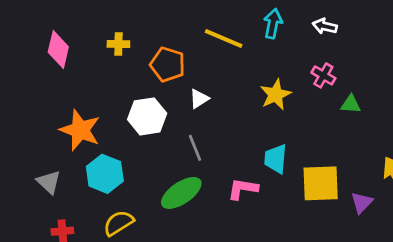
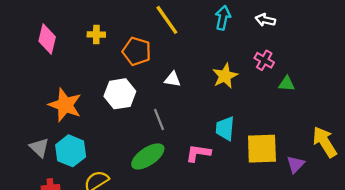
yellow line: (224, 39) -> (167, 20), moved, turned 32
white triangle: (199, 99) -> (172, 79), moved, turned 42
cyan hexagon: (105, 174) -> (71, 151), moved

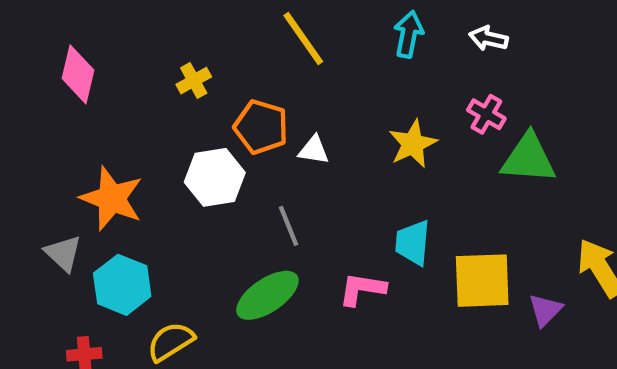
yellow cross: (96, 35) -> (194, 81), moved, turned -30
orange pentagon: (137, 51) -> (261, 127), moved
green triangle: (287, 84) -> (528, 158), size x1.8
gray triangle: (39, 148) -> (63, 253), moved

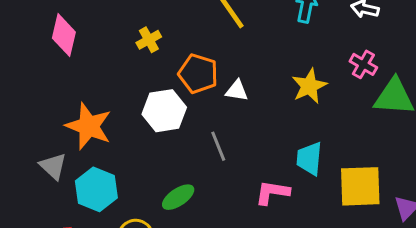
green ellipse: (267, 295) -> (178, 197), moved, size x0.7

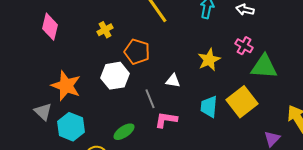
white triangle: (237, 91) -> (173, 81), moved
yellow square: (360, 186) -> (242, 102), moved, turned -36
pink L-shape: (272, 192) -> (166, 120), moved

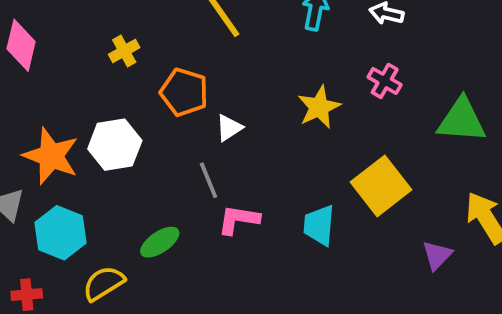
green triangle: (264, 67) -> (461, 120), moved
white hexagon: (115, 76) -> (115, 145), moved
white triangle: (173, 81) -> (229, 128), moved, turned -42
cyan trapezoid: (209, 107) -> (319, 225), moved

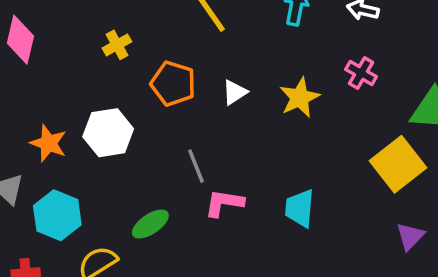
white triangle: (229, 128) -> (235, 92), moved
orange star: (51, 156) -> (49, 143), size x0.7
yellow square: (381, 186) -> (398, 164), moved

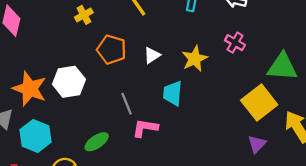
yellow cross: (117, 45) -> (84, 15), moved
orange star: (49, 143) -> (30, 89), size x1.4
cyan trapezoid: (300, 208) -> (173, 93), moved
purple triangle: (410, 236) -> (257, 144), moved

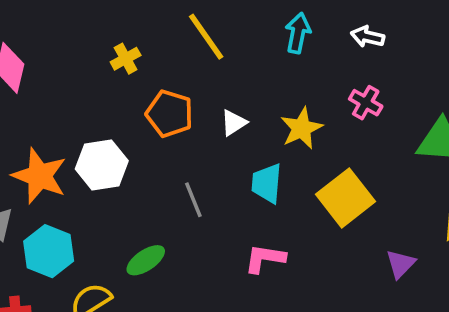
yellow square: (259, 103) -> (346, 198), moved
pink L-shape: (145, 128) -> (265, 258), moved

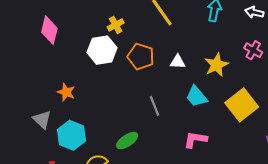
white triangle: (234, 123) -> (178, 62), turned 35
white hexagon: (102, 165) -> (102, 50), moved
orange star: (39, 176) -> (66, 92), size x0.6
cyan trapezoid: (267, 183) -> (197, 96), turned -45

